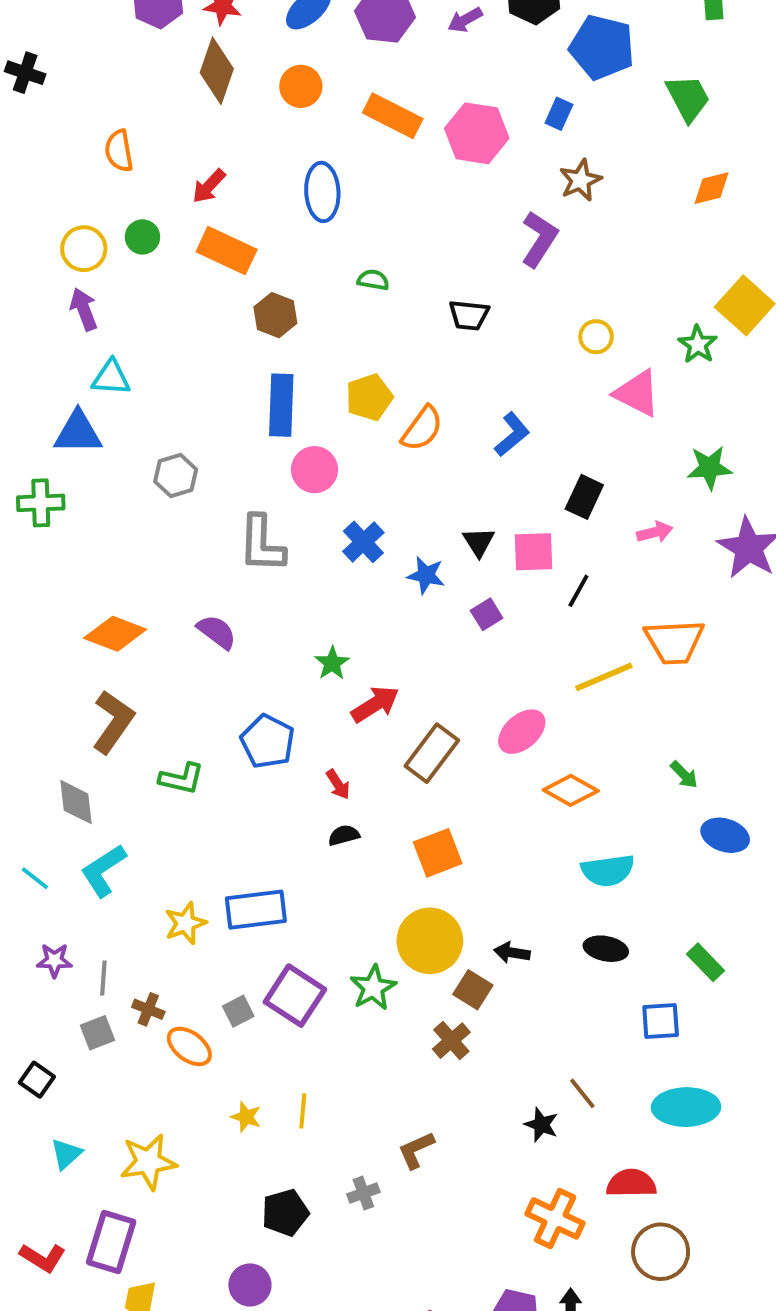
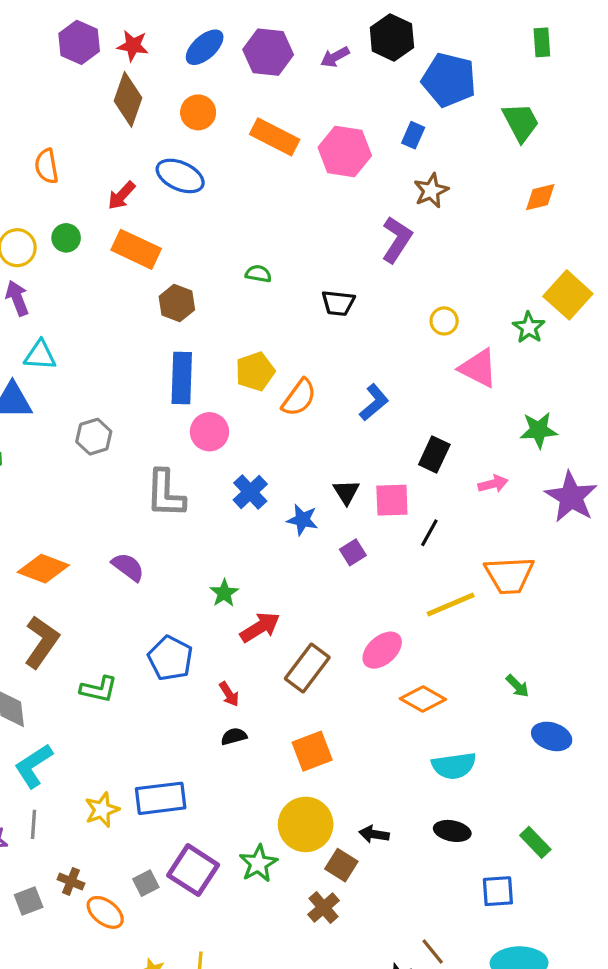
blue ellipse: (322, 192) -> (180, 176), moved, turned -63
gray line: (103, 978) -> (34, 824), moved

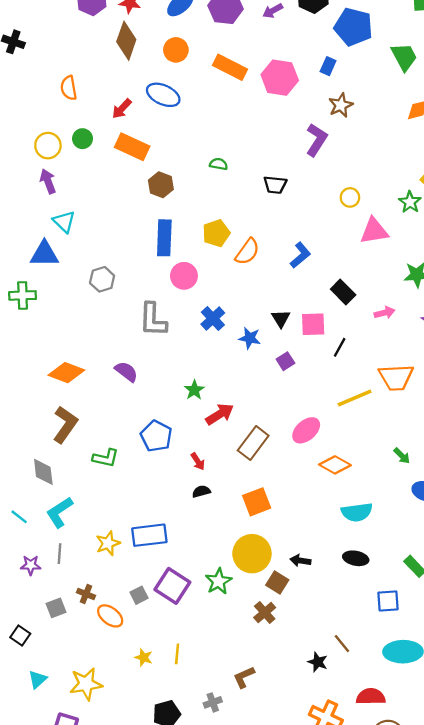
cyan triangle: (40, 355) -> (64, 222), turned 40
pink triangle: (478, 368) -> (374, 231), turned -36
black rectangle: (434, 455) -> (343, 292), turned -70

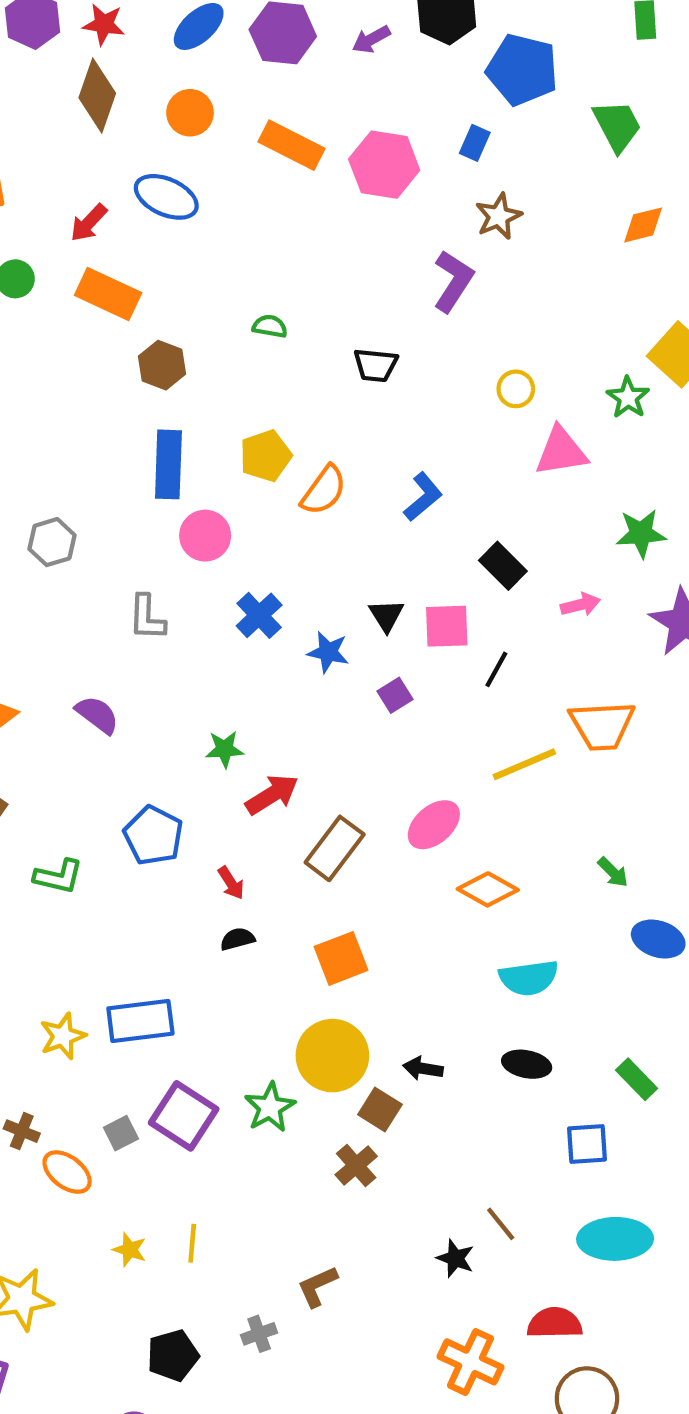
gray L-shape: (153, 320) -> (147, 618), size x0.7
green star: (194, 390) -> (225, 749), turned 30

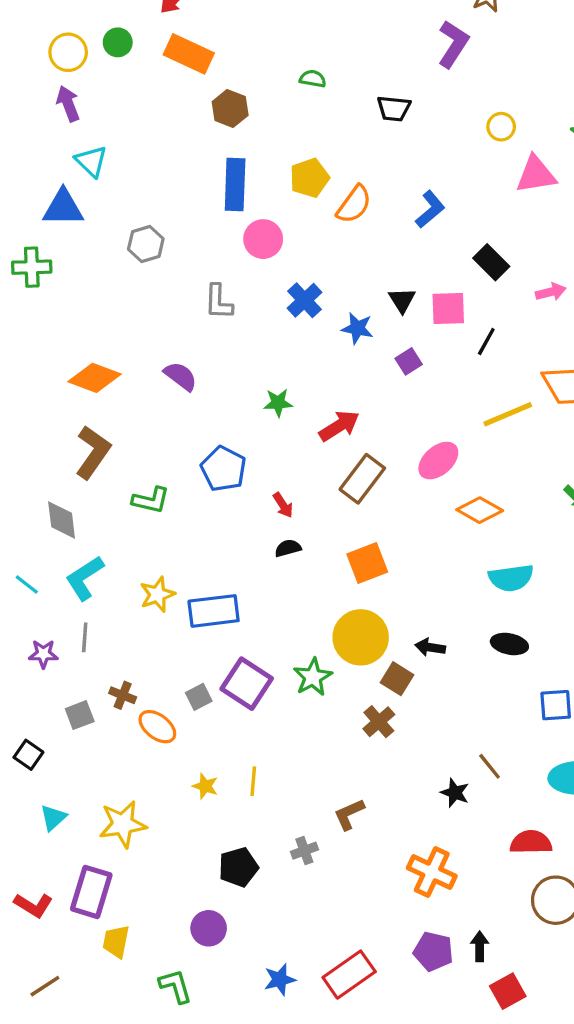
red arrow: (272, 794) -> (339, 426), moved
yellow star: (63, 1036) -> (157, 594), moved
orange cross: (470, 1362) -> (432, 872), moved

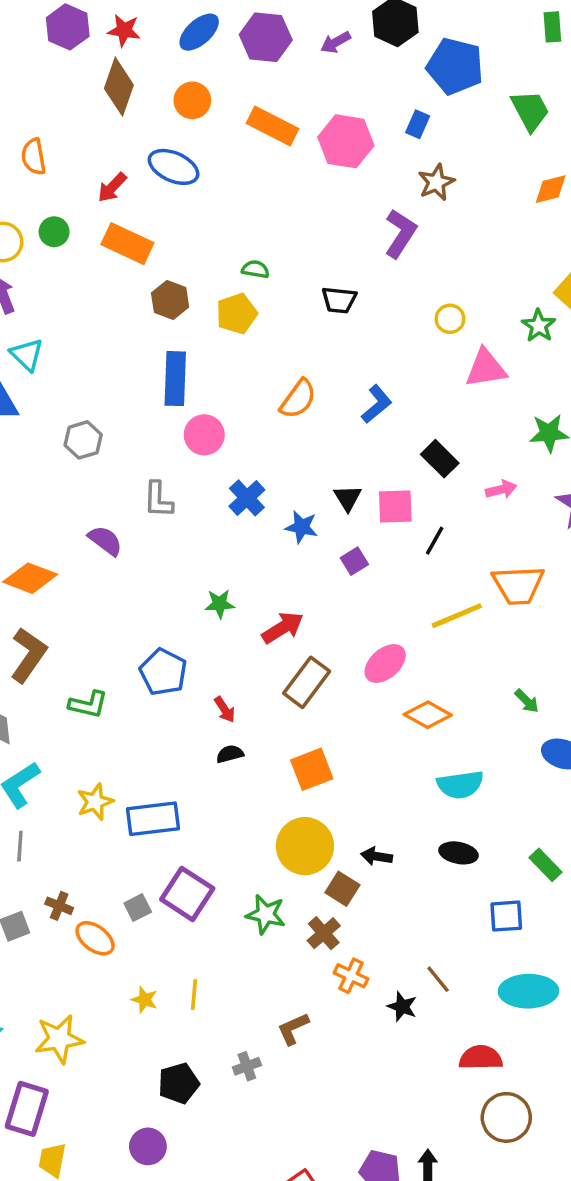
yellow pentagon: (309, 178) -> (237, 314), moved
purple semicircle: (181, 376) -> (105, 541), moved
green star: (313, 677) -> (266, 914), moved, turned -30
orange cross: (432, 872) -> (351, 976), moved, size x0.7

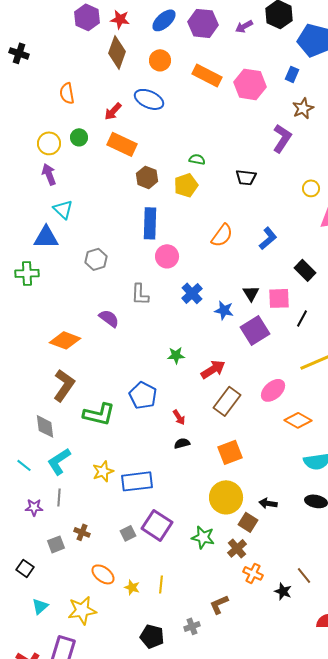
purple square: (354, 561) -> (255, 330), size x1.8
green L-shape: (88, 704) -> (99, 414), size x1.4
orange ellipse: (95, 938) -> (103, 574), moved
black pentagon: (179, 1083) -> (152, 636), turned 30

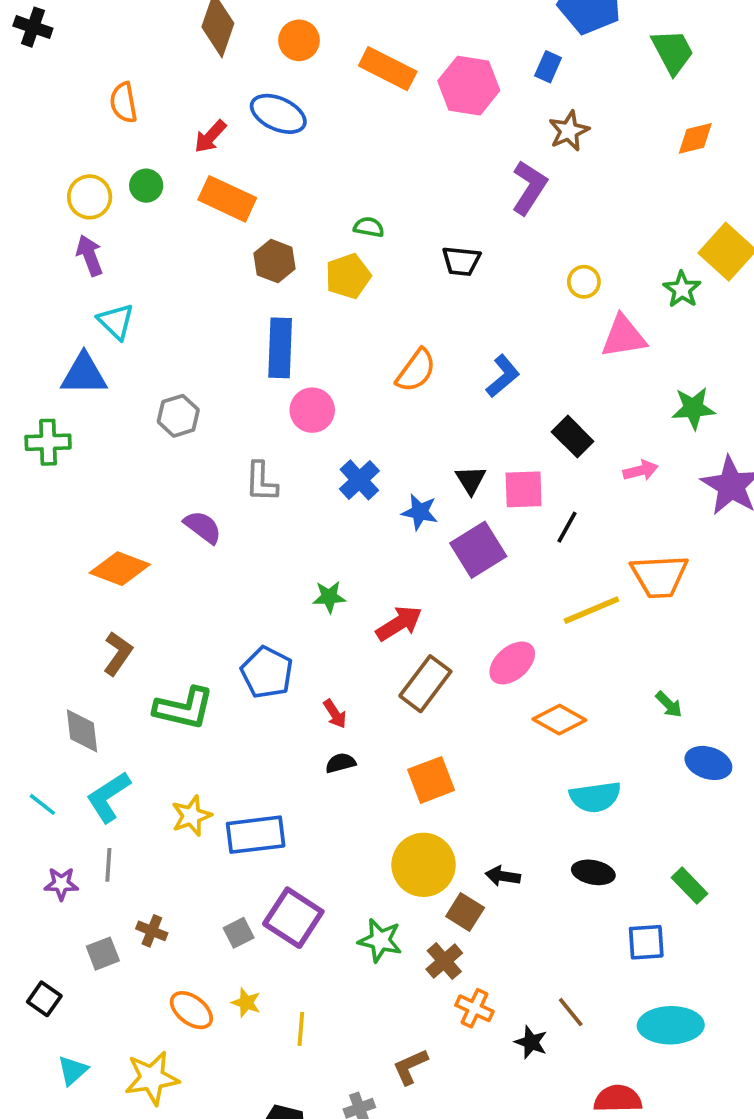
brown L-shape: (64, 385) -> (118, 654), size x0.7
yellow star: (132, 587) -> (246, 1003), moved

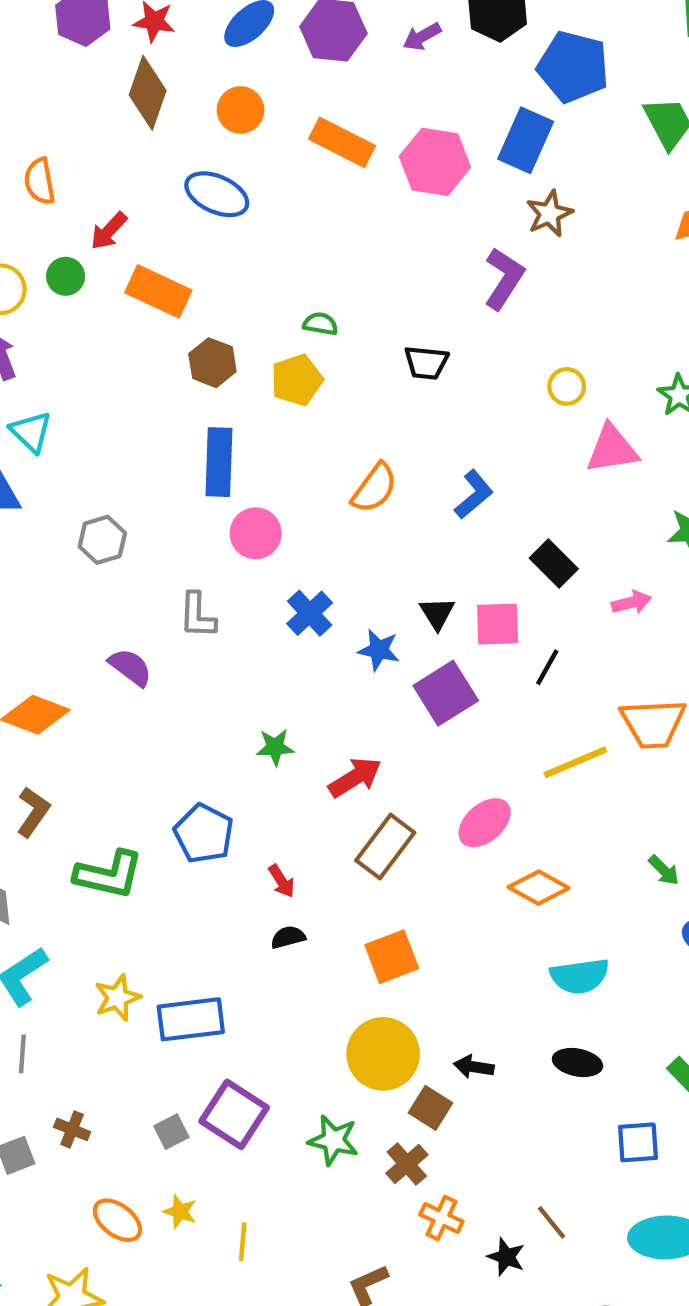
blue rectangle: (548, 67) -> (526, 140), size x1.8
red arrow: (210, 137) -> (109, 231), moved

